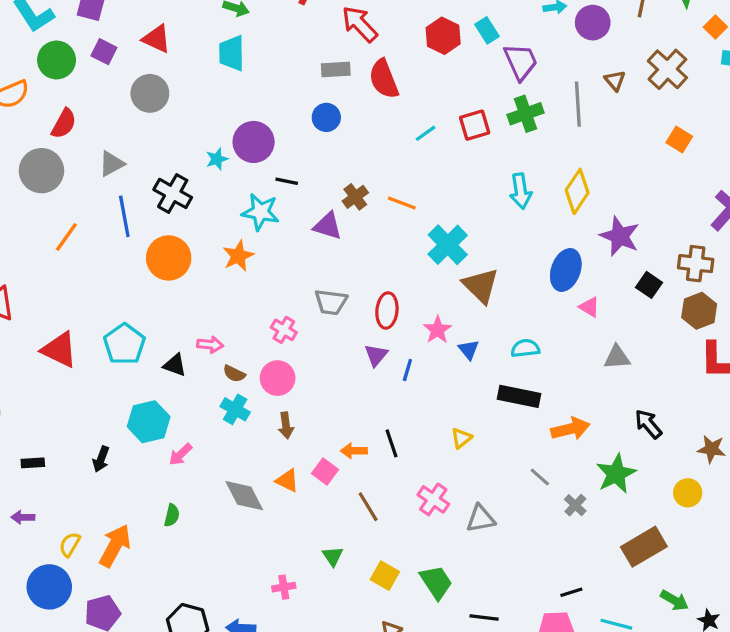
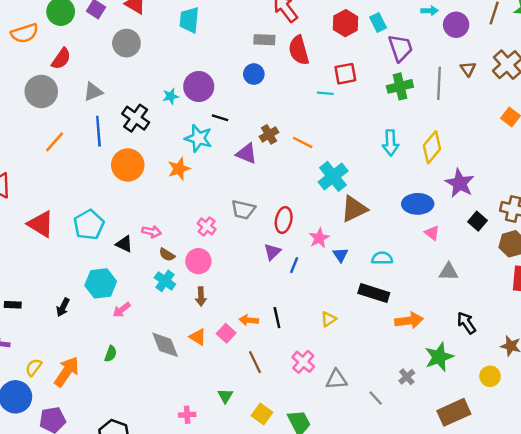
red square: (475, 125) -> (345, 74), moved
cyan line: (426, 133) -> (325, 93), turned 35
blue ellipse: (566, 270) -> (418, 204), turned 64
brown triangle: (481, 286) -> (354, 209), turned 44
gray line: (540, 477) -> (376, 398), moved

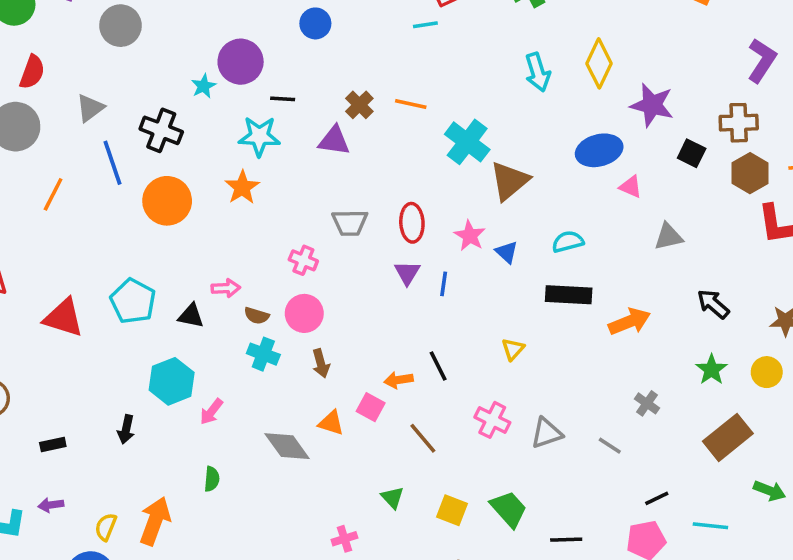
green star: (439, 357) -> (712, 370), moved, size x0.7

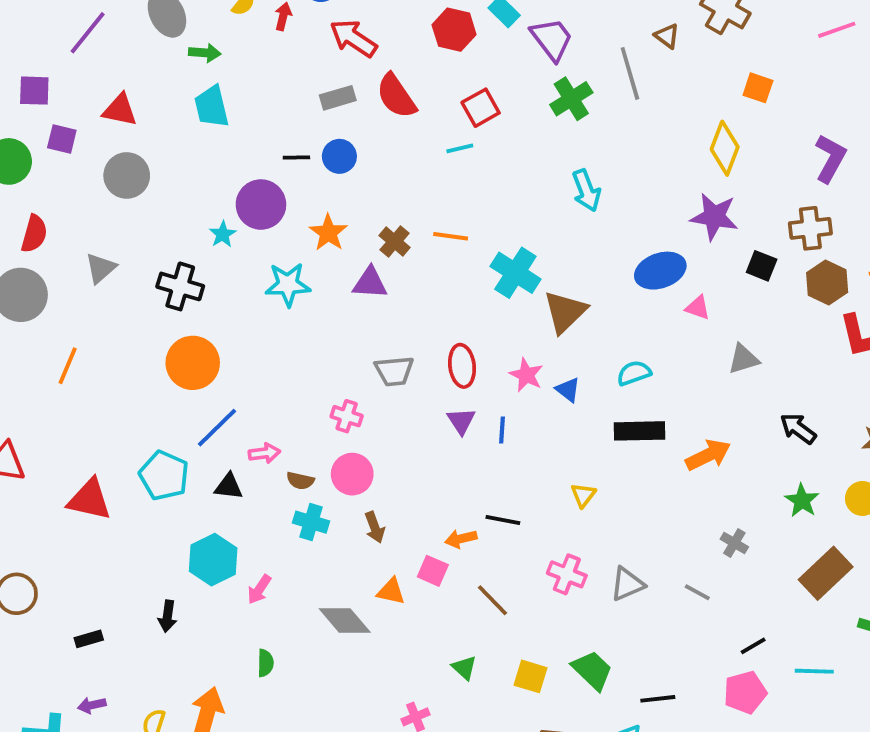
yellow diamond: (599, 63) -> (725, 148), moved
black line: (283, 99) -> (296, 157), moved
blue line: (113, 163) -> (217, 428), moved, turned 69
orange star: (242, 187) -> (328, 233), moved
black line: (438, 366) -> (503, 520), turned -48

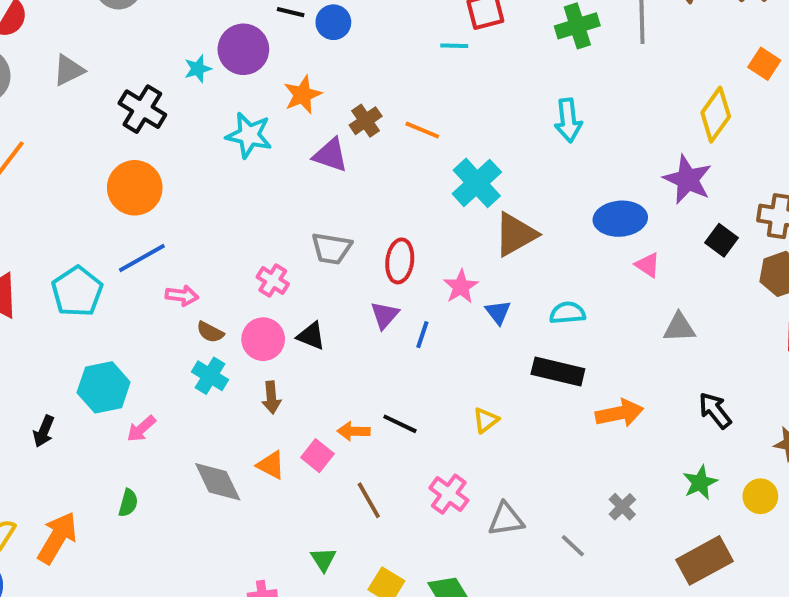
black triangle: (229, 486) -> (311, 336), moved

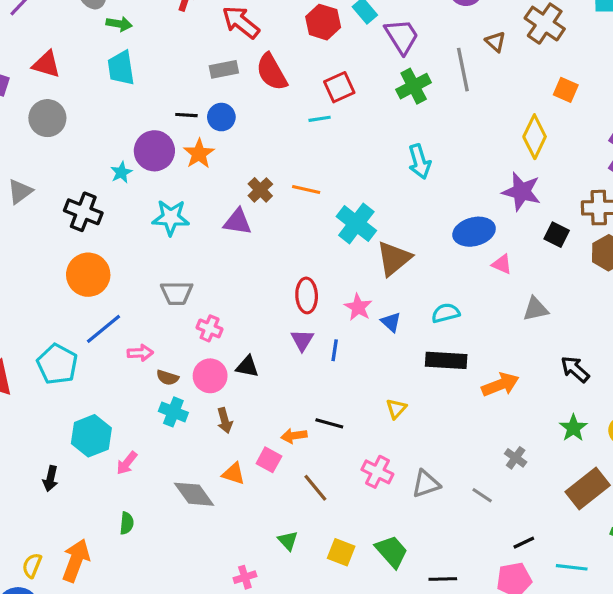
orange star: (303, 95) -> (199, 154), moved
gray trapezoid: (331, 248) -> (177, 293), moved

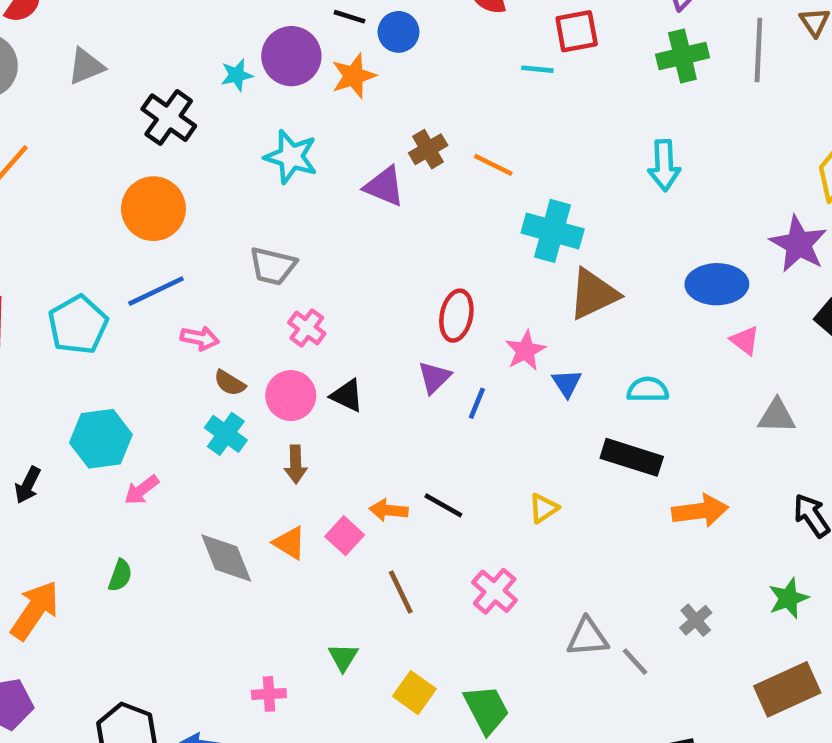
cyan cross: (356, 224) -> (553, 231), turned -36
gray triangle: (426, 484) -> (588, 637), moved

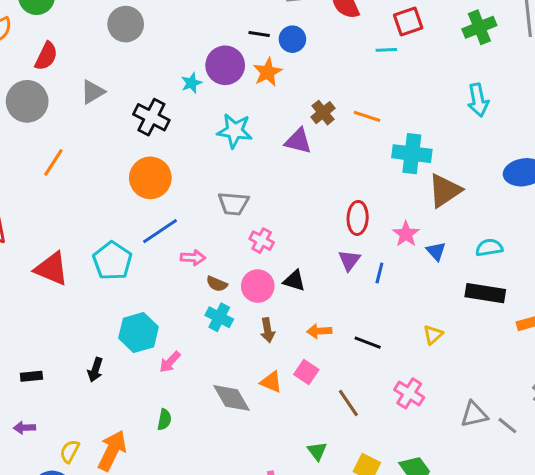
orange arrow: (389, 510) -> (319, 331), moved

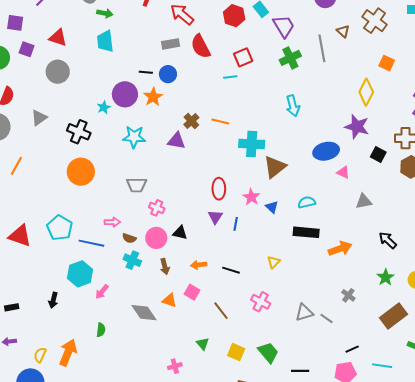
blue line: (160, 231) -> (91, 243), moved, turned 50

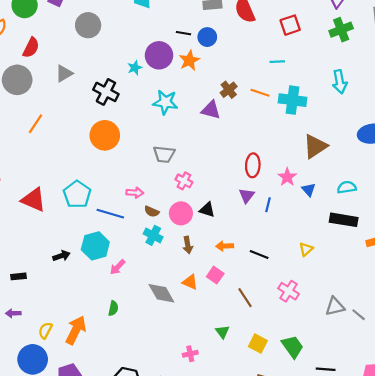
cyan line: (230, 77) -> (277, 62), moved
cyan cross: (252, 144) -> (292, 100), moved
black arrow: (53, 300) -> (61, 256), moved, turned -126

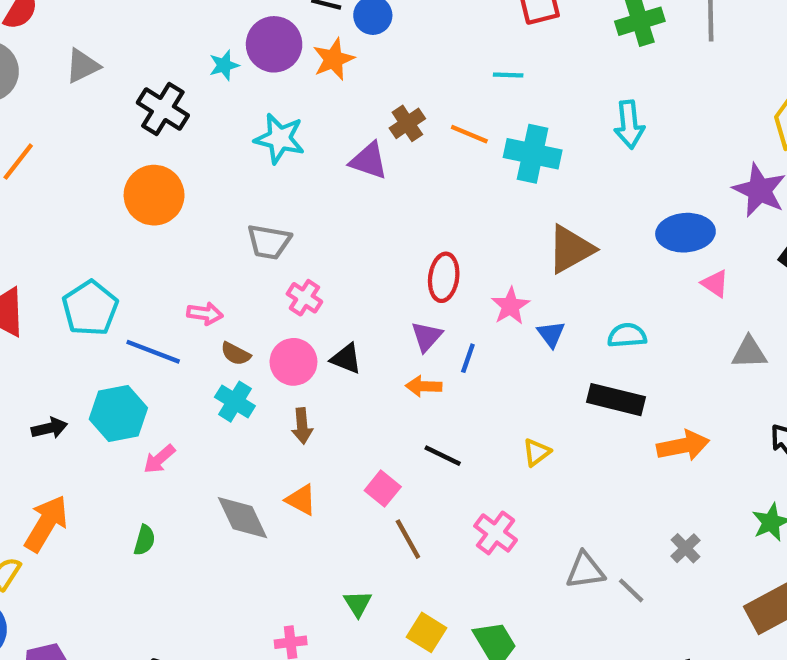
orange arrow: (225, 246) -> (424, 386), moved
pink square: (215, 275) -> (383, 489), moved
orange arrow: (76, 330) -> (46, 523), moved

